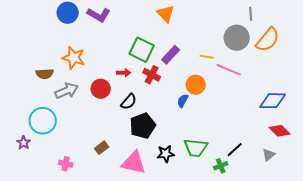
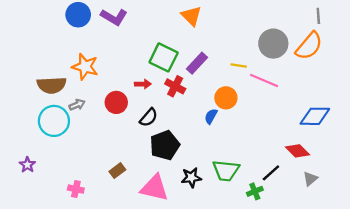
gray line: (251, 14) -> (318, 16), moved
brown semicircle: (45, 74) -> (52, 85), size x1.4
gray arrow: (67, 91) -> (77, 105), size x0.6
cyan circle: (43, 121) -> (54, 121), moved
red diamond: (280, 131) -> (298, 151), moved

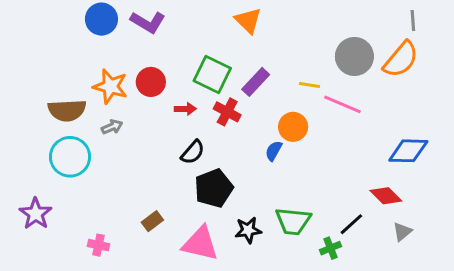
red circle: (116, 102) -> (151, 82), moved
gray arrow: (77, 105) -> (112, 127), moved
purple star: (27, 165) -> (36, 214), size x1.5

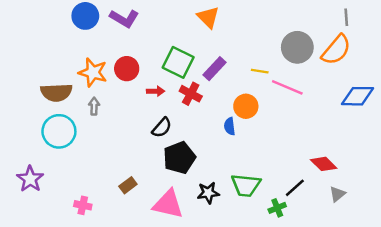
gray arrow: (112, 127) -> (94, 106), turned -66
blue semicircle: (274, 151) -> (230, 126), turned -36
blue diamond: (408, 151) -> (357, 96), moved

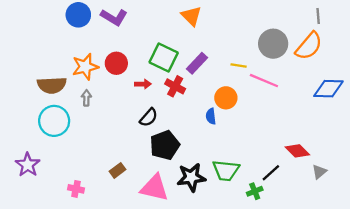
orange star: (93, 72) -> (85, 67), turned -30
black star: (208, 193) -> (191, 177), size x1.4
gray triangle: (337, 194) -> (319, 172), moved

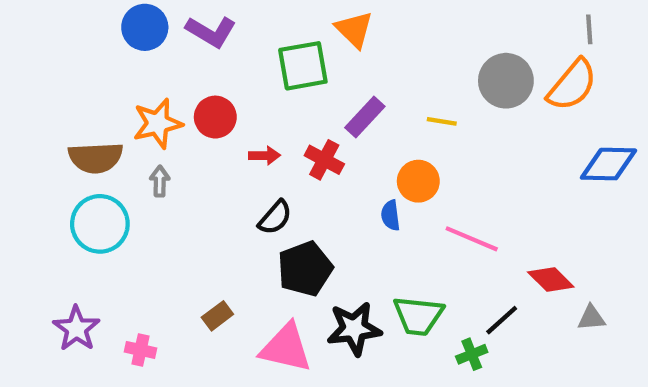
green square: (164, 57) -> (303, 66), moved, turned -36
pink line: (264, 81) -> (472, 239), moved
purple star: (28, 165) -> (76, 329), moved
gray triangle: (319, 172) -> (591, 318), turned 35

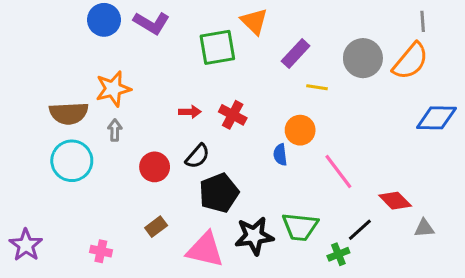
red circle: (215, 117) -> (155, 167), moved
purple rectangle: (365, 117) -> (296, 54), moved
pink line: (472, 239) -> (338, 172), turned 30
purple star: (76, 329) -> (26, 245), moved

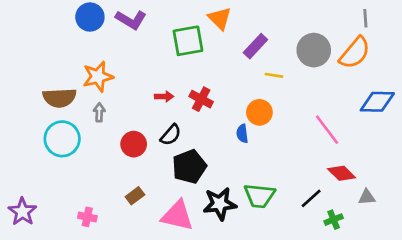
pink line: (338, 172) -> (327, 130), moved
green cross: (338, 254) -> (334, 220), moved

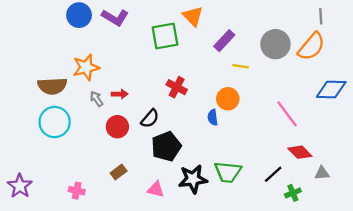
red arrow: (164, 96) -> (120, 94), moved
gray arrow: (99, 112) -> (96, 99), moved, turned -35
pink triangle: (177, 216) -> (156, 189), size x0.6

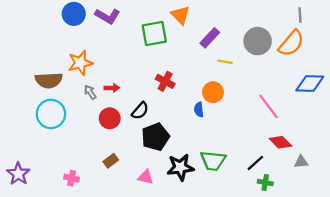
green cross: (293, 193) -> (265, 182), moved, turned 32

